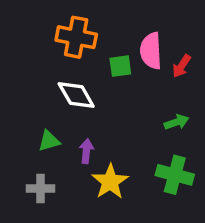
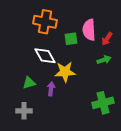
green arrow: (176, 122) -> (104, 60), moved
green cross: (175, 175) -> (103, 103), turned -30
yellow star: (110, 182) -> (65, 72), moved, turned 30

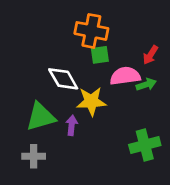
orange cross: (45, 22) -> (91, 31), moved
pink semicircle: (89, 30) -> (125, 76), moved, turned 85
green triangle: (29, 83) -> (41, 117), size x1.6

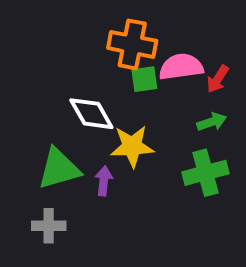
pink semicircle: (125, 76) -> (181, 67), moved
green cross: (145, 145) -> (206, 173), moved

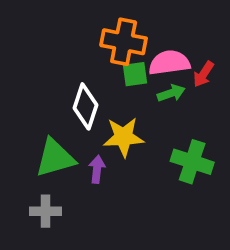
white diamond: (91, 114) -> (85, 106), turned 48
green arrow: (212, 122) -> (171, 93), moved
green cross: (206, 173) -> (192, 162), turned 33

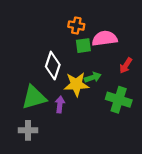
orange cross: (124, 42) -> (76, 26), size x0.6
red arrow: (204, 74) -> (126, 66), moved
green arrow: (171, 93) -> (93, 77), moved

